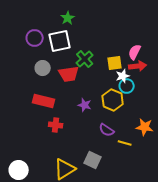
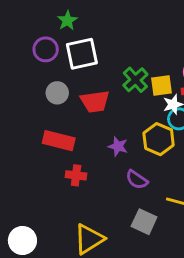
green star: (68, 18) -> (67, 20), moved
green cross: (85, 59) -> (135, 80), moved
purple semicircle: (107, 130) -> (137, 180), moved
gray square: (93, 160) -> (144, 222), moved

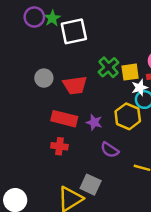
purple circle: (46, 49) -> (34, 17), moved
white square: (82, 54) -> (74, 31), moved
red rectangle: (59, 141) -> (64, 119), moved
gray square: (144, 222) -> (91, 185), moved

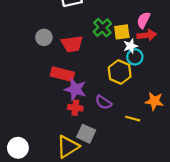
purple star: (94, 122) -> (75, 89), moved, size x1.5
red cross: (59, 146) -> (75, 108), moved

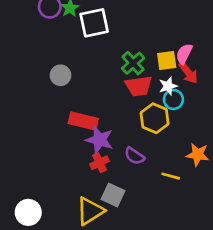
yellow square: (122, 32) -> (167, 60), moved
red arrow: (147, 35) -> (188, 73), turned 60
red trapezoid: (72, 44) -> (138, 86), moved
red cross: (75, 108) -> (99, 163), turned -32

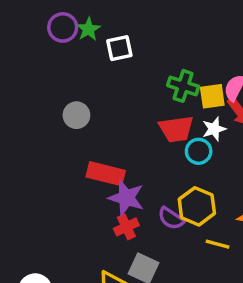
white square: (94, 23) -> (119, 48), size x0.7
green cross: (133, 63) -> (183, 86), moved, turned -30
cyan circle: (173, 99) -> (199, 151), moved
yellow hexagon: (155, 118) -> (197, 206), moved

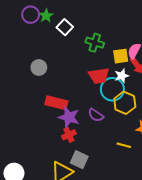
white square: (119, 48) -> (65, 27), turned -35
green cross: (183, 86) -> (95, 43), moved
cyan circle: (199, 151) -> (112, 89), size x1.5
yellow hexagon: (197, 206) -> (125, 103), moved
purple semicircle: (171, 218) -> (96, 115), moved

